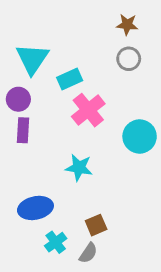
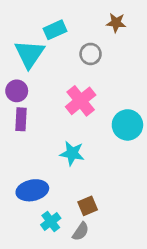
gray circle: (129, 59) -> (91, 54), moved
cyan rectangle: (70, 79) -> (55, 30), moved

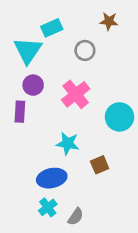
purple circle: (17, 91) -> (33, 85), moved
blue ellipse: (32, 190) -> (52, 178), moved
brown square: (88, 206) -> (100, 165), moved

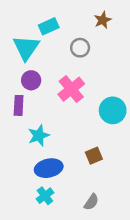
brown star: (109, 21) -> (103, 20), turned -30
cyan star: (68, 144) -> (39, 135), moved, turned -30
gray semicircle: (76, 217) -> (91, 202), moved

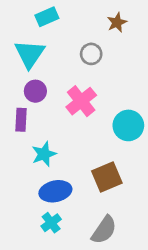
cyan rectangle: (49, 26) -> (47, 17), moved
brown square: (94, 156) -> (107, 177), size x1.5
gray semicircle: (91, 202) -> (104, 230), size x1.5

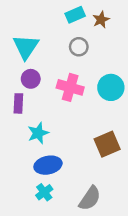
cyan rectangle: (47, 17) -> (75, 15), moved
pink cross: (81, 101) -> (70, 87), turned -35
cyan circle: (128, 125) -> (111, 87), moved
brown square: (107, 177) -> (107, 144), moved

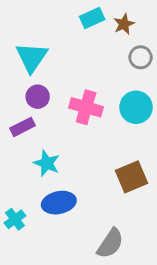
gray circle: (79, 47) -> (141, 57), moved
purple rectangle: (18, 103) -> (23, 127), turned 60
cyan star: (38, 133) -> (47, 163), turned -30
cyan cross: (44, 192) -> (15, 219), moved

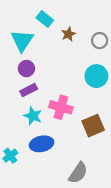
cyan rectangle: (92, 18) -> (45, 19), moved, turned 63
brown star: (124, 24) -> (68, 34), moved
pink cross: (86, 107) -> (61, 107), moved
purple rectangle: (23, 127) -> (29, 90), moved

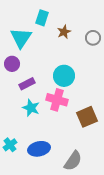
cyan rectangle: (45, 19) -> (42, 18), turned 70
purple circle: (26, 69) -> (12, 64), moved
cyan circle: (96, 76) -> (64, 76), moved
blue ellipse: (42, 144) -> (39, 149), moved

